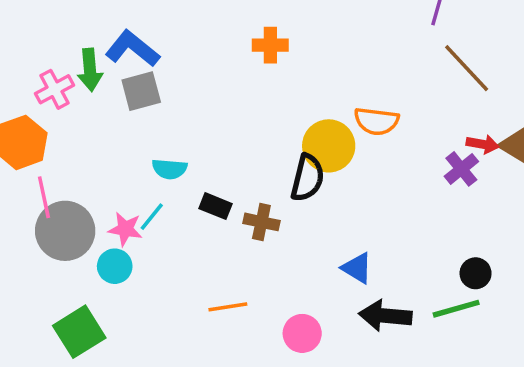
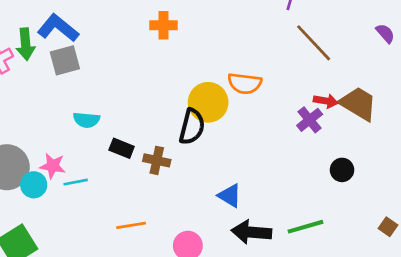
cyan line: (152, 217) -> (76, 182), moved, turned 40
cyan circle: (115, 266) -> (34, 185), moved
black circle: (476, 273) -> (342, 170), moved

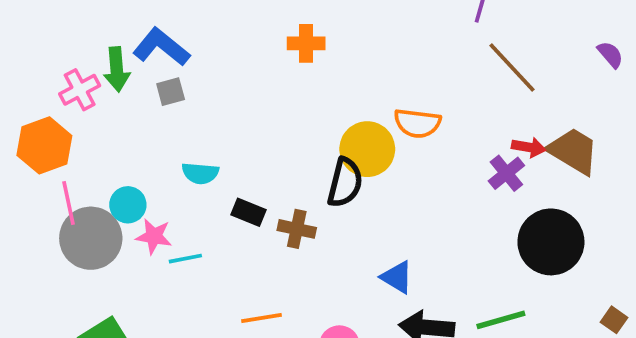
gray square: (65, 60) -> (171, 92), size x0.7
black circle: (342, 170) -> (551, 242), size x2.0
cyan circle: (34, 185) -> (128, 205), moved

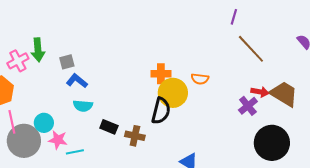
orange cross: (306, 43) -> (161, 74), moved
blue L-shape: (161, 47) -> (77, 81), moved, size x0.7
orange semicircle: (417, 123) -> (200, 79), size x0.7

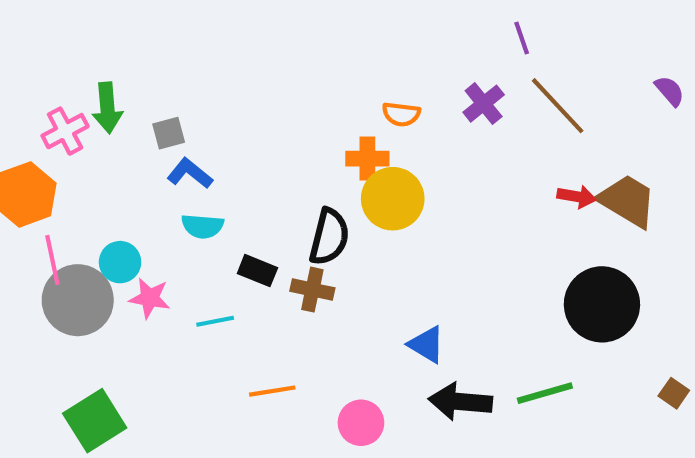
purple line: (234, 17) -> (522, 38), turned -35
orange semicircle: (200, 79) -> (401, 114), moved
purple cross: (248, 106) -> (484, 104), moved
black semicircle: (161, 111) -> (329, 237), moved
cyan line: (75, 152) -> (215, 321), moved

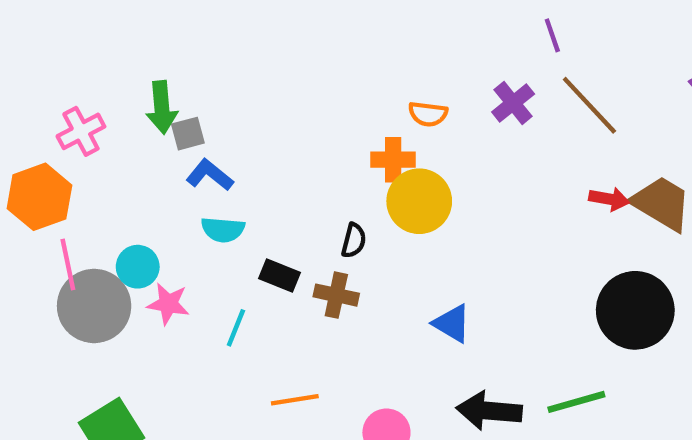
green arrow: (107, 108) -> (162, 107), moved
black semicircle: (329, 237) -> (354, 240), size x0.6
cyan line: (215, 321) -> (236, 328), turned -57
blue triangle: (427, 345) -> (452, 323), moved

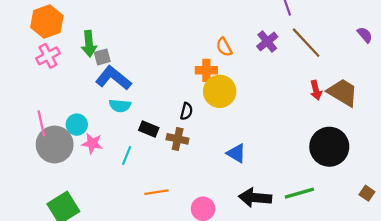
orange semicircle: (428, 114) -> (224, 47), turned 54
blue L-shape: (210, 175) -> (113, 78), size x1.5
orange hexagon: (39, 197) -> (47, 22), moved
red arrow: (609, 199) -> (316, 90), turned 66

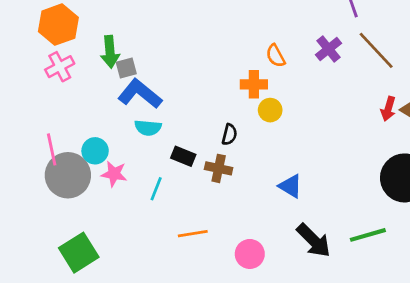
red arrow: (316, 90) -> (388, 109), turned 30
yellow circle: (220, 91) -> (270, 110), size x0.6
black arrow: (255, 198) -> (314, 240), turned -140

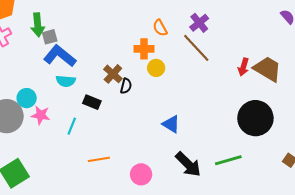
brown line: (376, 50) -> (196, 48), moved
brown cross: (219, 168) -> (113, 74), moved, turned 30

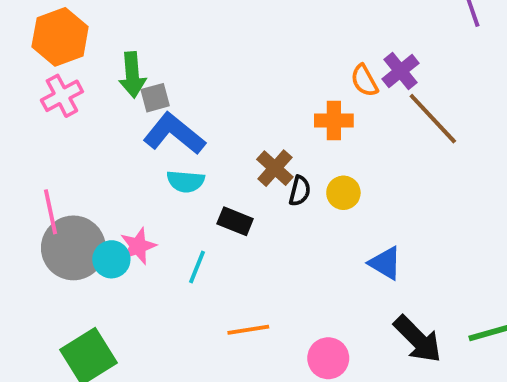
purple cross: (199, 23) -> (400, 71), moved
yellow circle: (156, 68) -> (343, 193), moved
cyan circle: (27, 98) -> (111, 259), moved
pink star: (41, 115) -> (138, 246), turned -30

